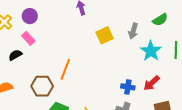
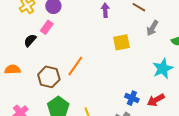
gray arrow: (133, 31) -> (152, 28), moved
pink rectangle: (28, 38) -> (47, 27), turned 64
black semicircle: (15, 55) -> (30, 40), turned -32

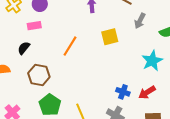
pink rectangle: (47, 27) -> (34, 26), turned 48
black semicircle: (30, 40) -> (24, 48), moved
orange line: (75, 66) -> (70, 46), moved

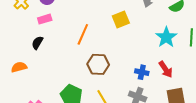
brown hexagon: (39, 75) -> (98, 64), moved
red arrow: (147, 92) -> (166, 69), turned -84

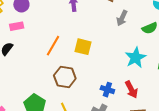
yellow square: (121, 20) -> (83, 47), moved, turned 30

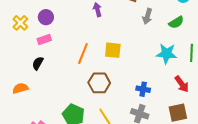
cyan star: (136, 58) -> (166, 54), turned -30
red arrow: (131, 89) -> (182, 84), moved

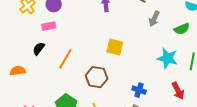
orange line: (83, 53) -> (65, 59), moved

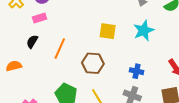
cyan star: (167, 58) -> (144, 31), moved, turned -30

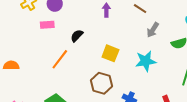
black semicircle: (32, 42) -> (77, 36), moved
brown hexagon: (93, 63) -> (101, 83), moved

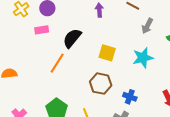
black semicircle: (77, 36) -> (72, 38), size x1.5

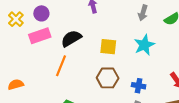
pink rectangle: (42, 30) -> (40, 36), size x1.5
black semicircle: (72, 38) -> (71, 38), turned 30

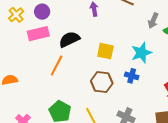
gray arrow: (143, 13) -> (153, 21), moved
blue cross: (139, 86) -> (132, 76), moved

